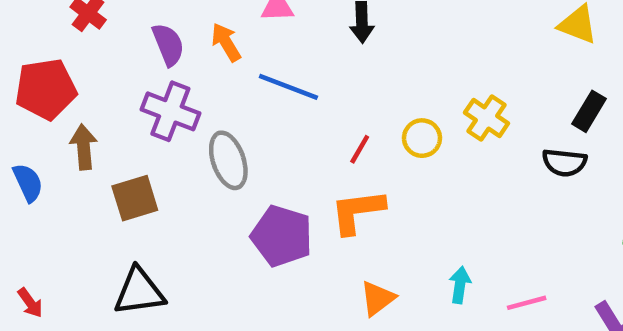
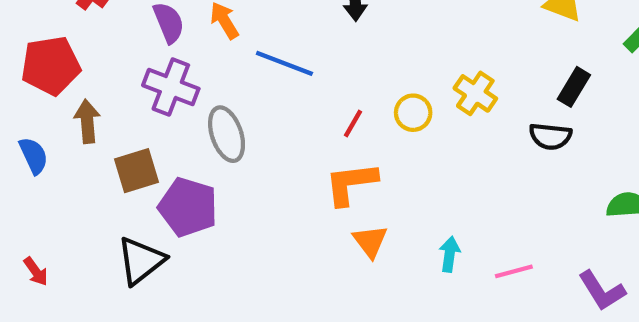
purple pentagon: (282, 236) -> (188, 207), moved
black triangle: (139, 292) -> (141, 261), turned -30
orange triangle: (377, 298) -> (370, 241), moved, turned -30

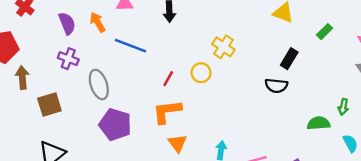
purple cross: (171, 87) -> (68, 59), size x0.7
yellow cross: (475, 93) -> (223, 47), moved
purple pentagon: (188, 207) -> (115, 124), moved

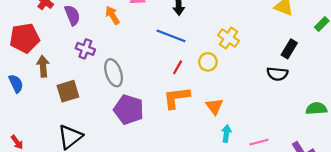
purple semicircle: (67, 23) -> (72, 15), moved
blue line: (131, 46) -> (171, 36), moved
orange triangle: (178, 143) -> (214, 106), moved

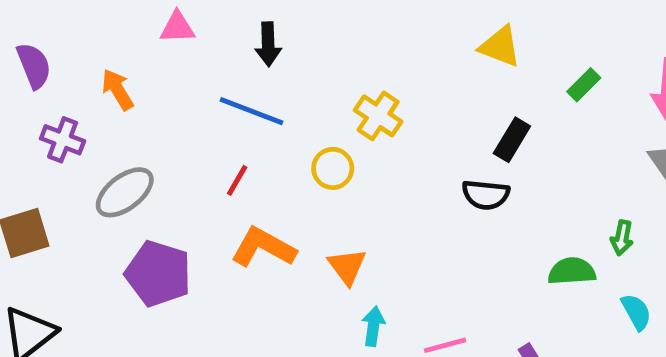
orange arrow: (112, 15) -> (118, 90), moved
red line: (178, 67) -> (237, 180), moved
gray ellipse: (114, 73) -> (125, 192), turned 72
orange L-shape: (176, 98) -> (263, 247), turned 36

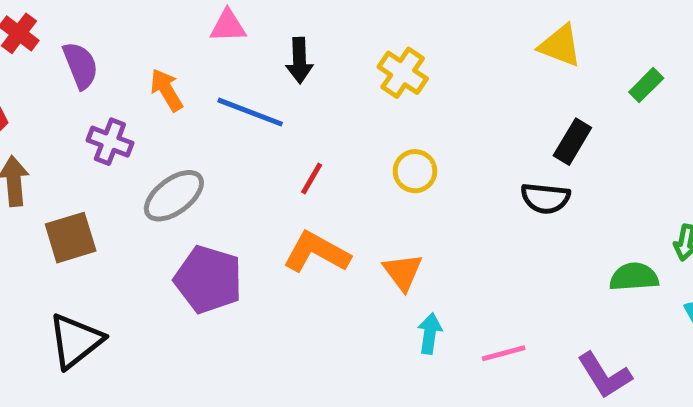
black arrow: (268, 44) -> (299, 60), moved
blue line: (251, 111) -> (250, 112), moved
yellow cross: (378, 116) -> (403, 73), moved
yellow circle: (333, 168) -> (415, 171), moved
red line: (237, 180) -> (312, 179), moved

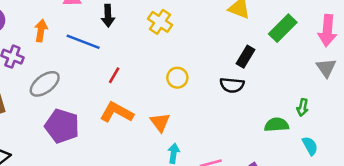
green rectangle: (646, 85) -> (283, 28), size x1.6
orange arrow: (167, 90) -> (41, 31), turned 40
yellow circle: (415, 171) -> (177, 78), moved

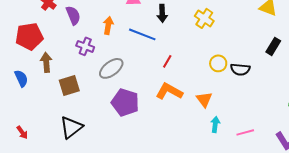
black semicircle: (232, 85) -> (240, 69), moved

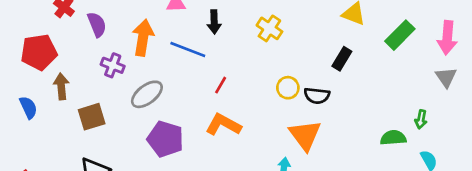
orange arrow: (108, 25) -> (143, 38), size x1.5
black rectangle: (273, 46) -> (342, 59), moved
orange triangle: (204, 99) -> (305, 135), moved, size x1.5

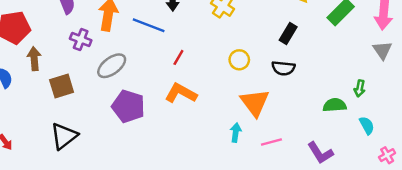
black semicircle: (317, 96) -> (283, 68), moved

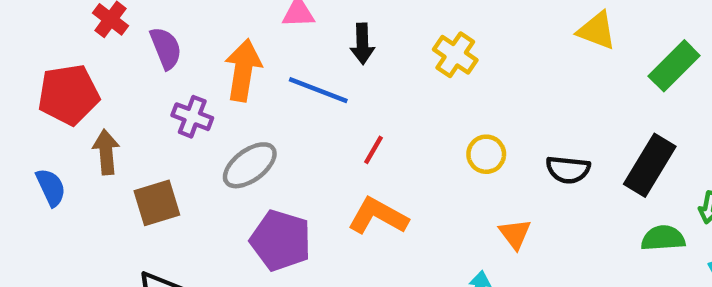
black rectangle: (288, 34) -> (650, 165), moved, size x1.5
orange triangle: (255, 103) -> (515, 234), size x0.6

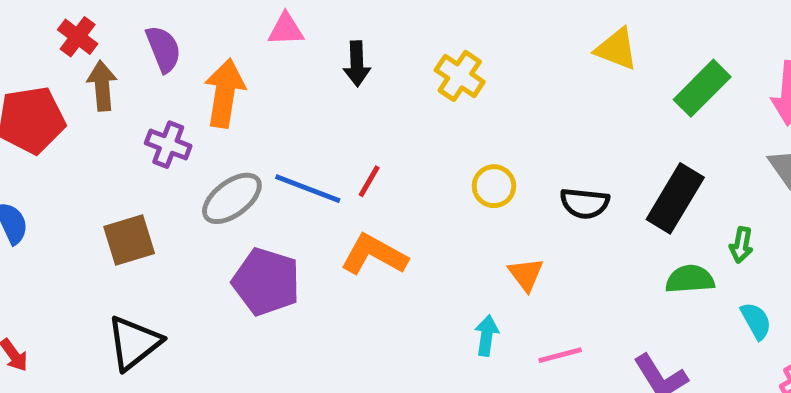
purple semicircle: (166, 48) -> (163, 49), moved
blue line: (318, 90) -> (308, 189), moved
brown arrow: (106, 152) -> (102, 86), moved

